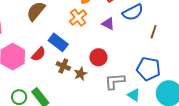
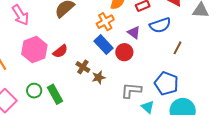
blue rectangle: (58, 42) -> (104, 45), moved
red circle: (98, 57) -> (124, 52), moved

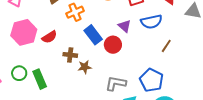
orange cross: (105, 22) -> (75, 12), moved
brown cross: (83, 67) -> (70, 55), turned -32

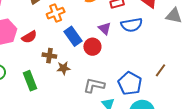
brown line: (166, 46) -> (160, 70), moved
green rectangle: (40, 79) -> (30, 81), moved

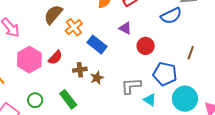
blue semicircle: (132, 25) -> (171, 16), moved
red circle: (92, 47) -> (146, 46), moved

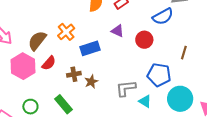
brown semicircle: (53, 14) -> (37, 41), moved
blue rectangle: (97, 45) -> (90, 48), turned -54
red circle: (146, 46) -> (144, 40), moved

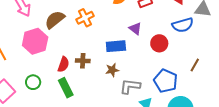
blue rectangle: (90, 48) -> (116, 46), moved
red semicircle: (49, 63) -> (63, 64), moved, turned -35
brown star: (91, 82) -> (112, 70), moved

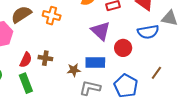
orange cross: (85, 18) -> (52, 16), turned 36
purple triangle: (135, 29) -> (101, 31), size x1.5
blue rectangle: (116, 46) -> (95, 62), moved

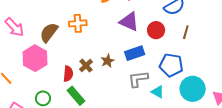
brown cross: (45, 58) -> (86, 66), turned -32
brown star: (74, 70) -> (108, 61), moved
brown line: (156, 73) -> (186, 32), moved

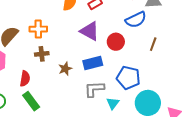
brown line: (186, 32) -> (153, 44), moved
brown cross: (86, 66) -> (42, 54), moved, turned 32
cyan triangle: (158, 92) -> (113, 103), turned 32

